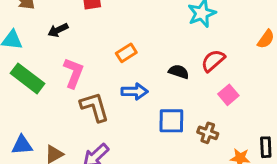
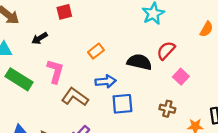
black semicircle: (179, 72) -> (139, 62), size x1.5
brown L-shape: (95, 107) -> (75, 97), turned -32
blue square: (171, 121) -> (122, 104), moved

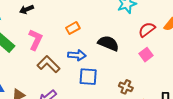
red semicircle: (166, 51) -> (147, 30), moved
pink square: (181, 77) -> (146, 55), moved

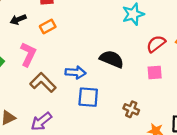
orange rectangle: (73, 28) -> (48, 27), moved
pink square: (146, 55) -> (155, 72), turned 32

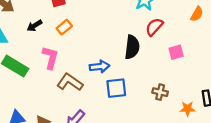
red semicircle: (156, 44) -> (154, 27), moved
black semicircle: (112, 59) -> (132, 47), turned 85

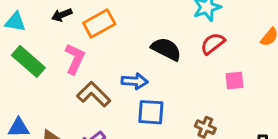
orange rectangle: (64, 27) -> (99, 23), size x1.5
black semicircle: (132, 47) -> (166, 49), moved, turned -80

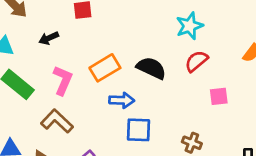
orange rectangle: (99, 23) -> (105, 68), moved
brown L-shape: (94, 94) -> (57, 121), moved

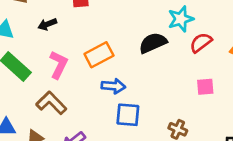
red semicircle: (196, 61) -> (201, 43), moved
black semicircle: (151, 68) -> (153, 43), moved, turned -52

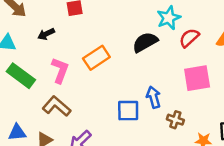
blue arrow: (113, 86) -> (153, 97), moved, turned -105
pink square: (205, 87) -> (197, 78), size x1.6

